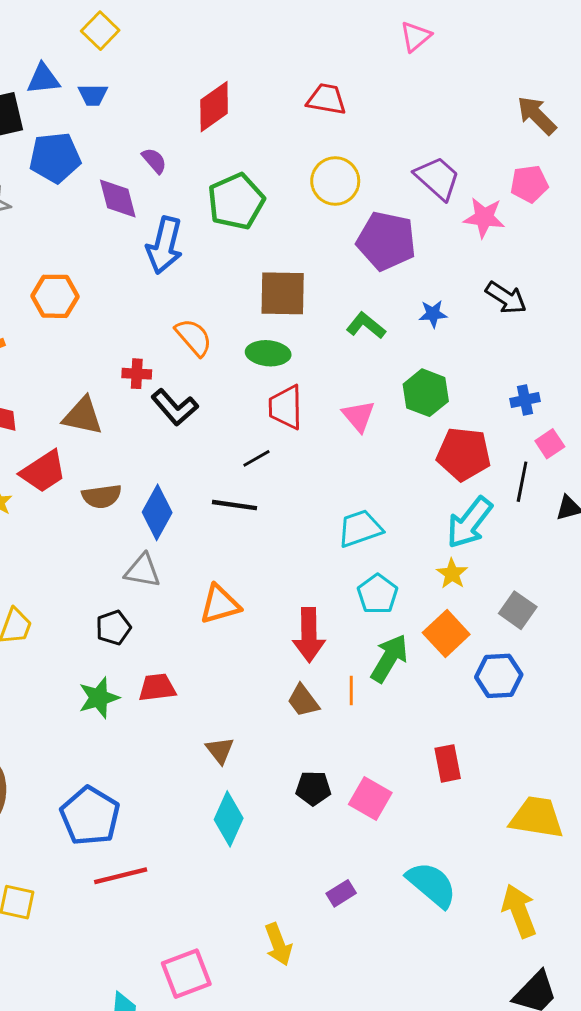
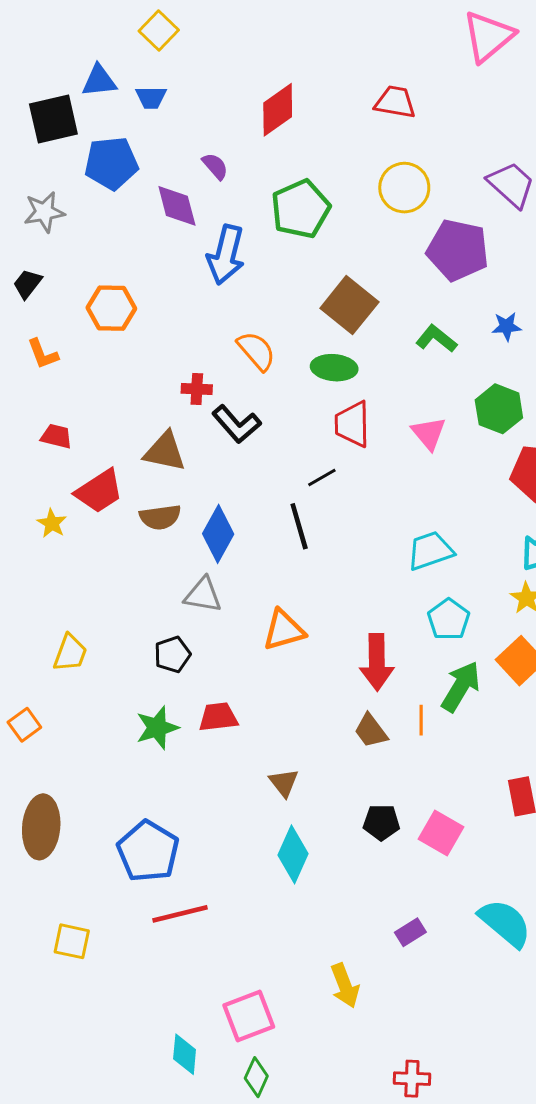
pink triangle: (416, 36) -> (488, 37), size x1.6
brown square: (283, 293) -> (349, 305), turned 38
brown triangle: (83, 416) -> (165, 452), moved
black line: (235, 505) -> (299, 526), turned 66

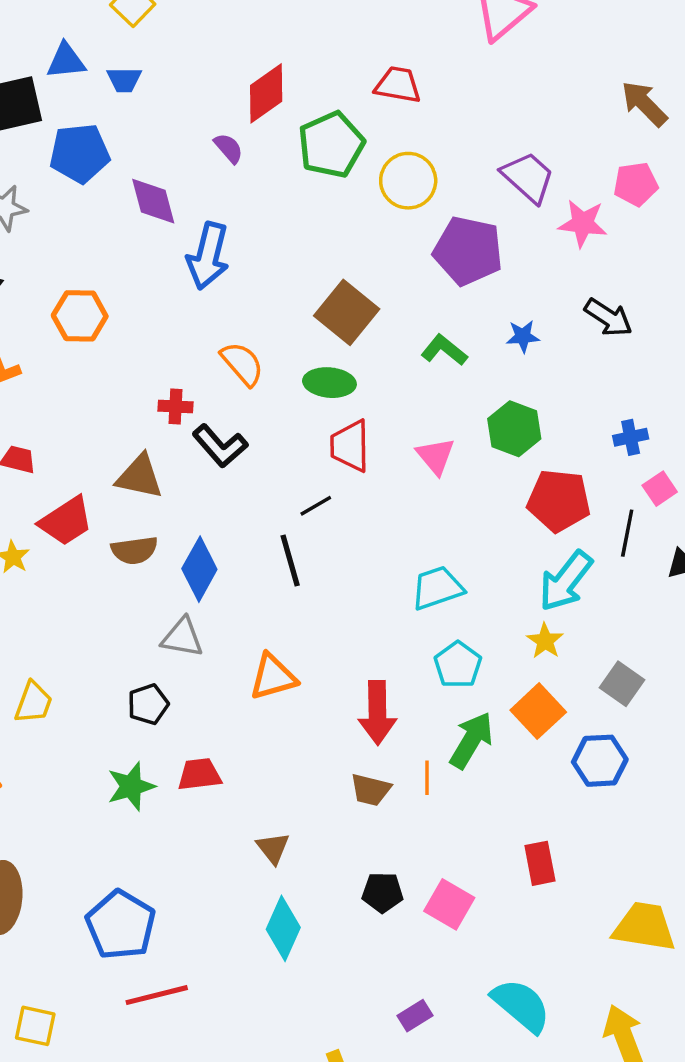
purple semicircle: (215, 166) -> (229, 148), moved
green pentagon: (301, 209) -> (331, 145), moved
brown trapezoid: (371, 731) -> (371, 790), turned -39

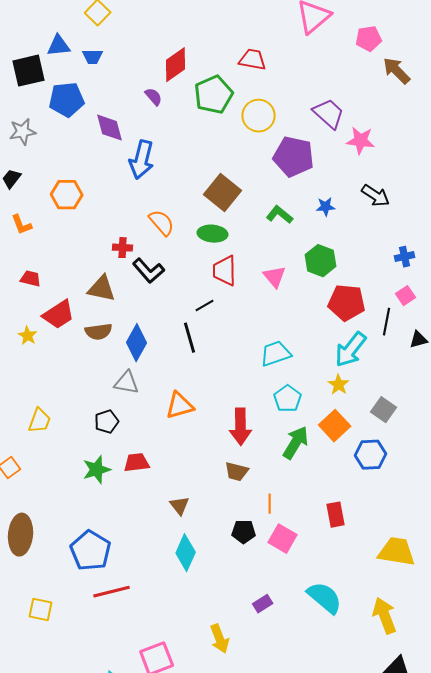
pink pentagon: (636, 184) -> (369, 39), moved
blue cross: (631, 437) -> (405, 257), moved
orange line: (427, 778) -> (270, 504), moved

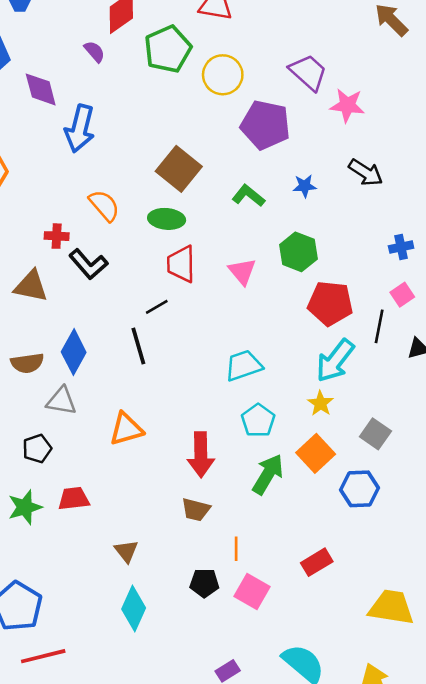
brown semicircle: (99, 332) -> (27, 363), moved
red rectangle: (336, 515) -> (317, 562), turned 70

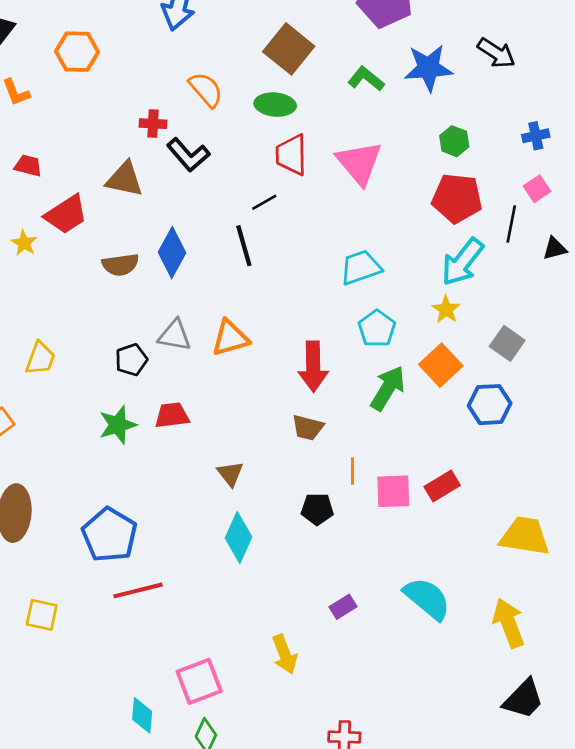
blue star: (305, 186) -> (428, 68), size x1.8
green hexagon: (298, 252) -> (454, 141), moved, size x0.7
pink triangle: (242, 271) -> (359, 163), size x1.5
gray triangle: (61, 401) -> (175, 335), moved
pink square: (252, 591) -> (393, 491), moved, turned -32

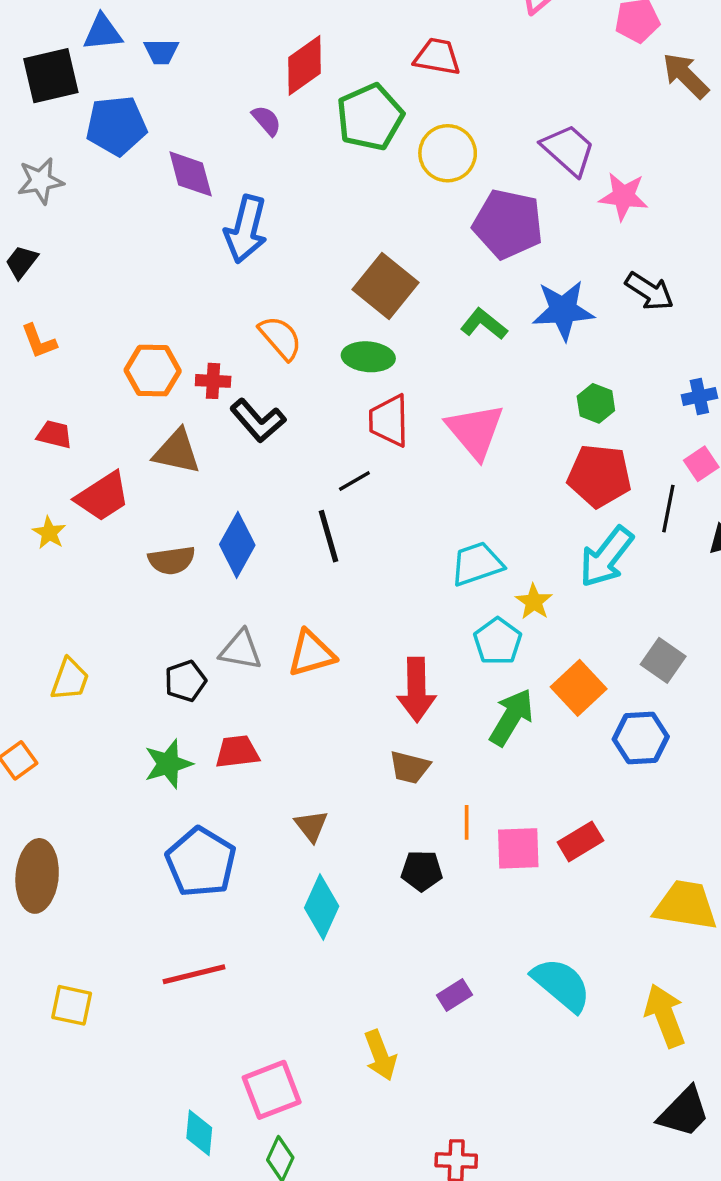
orange hexagon: (77, 52) -> (153, 371), moved
yellow star: (446, 310) -> (534, 602), moved
blue pentagon: (110, 535) -> (201, 862), moved

